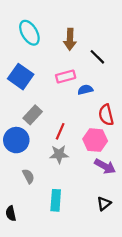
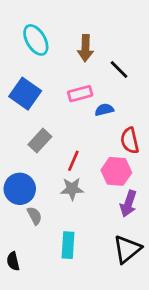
blue circle: (16, 140) -> (20, 189), moved
purple arrow: (105, 166) -> (128, 204), turned 80
black triangle: (104, 204) -> (127, 249), size x1.6

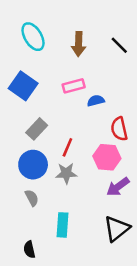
black line: (119, 69) -> (119, 45), moved
blue circle: (20, 189) -> (33, 165), moved
purple arrow: (128, 204) -> (118, 187), turned 35
black semicircle: (13, 261) -> (29, 250), moved

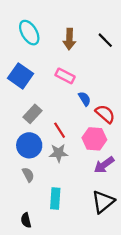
pink rectangle: (74, 86) -> (65, 76), turned 42
blue semicircle: (96, 101) -> (85, 99), moved, turned 72
red semicircle: (119, 129) -> (105, 114), turned 144
red line: (67, 147) -> (60, 130), turned -56

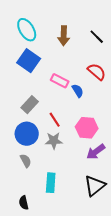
blue square: (21, 76) -> (29, 61), moved
pink rectangle: (65, 76) -> (60, 81), moved
red semicircle: (105, 114) -> (97, 72), moved

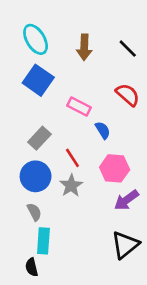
blue semicircle: (78, 91) -> (103, 130), moved
gray star: (54, 141) -> (71, 186), turned -30
cyan rectangle: (51, 183) -> (43, 241), moved

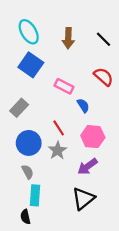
gray rectangle: (39, 138) -> (19, 108), moved
purple arrow: (126, 200) -> (87, 166), moved
black triangle: (125, 245) -> (83, 199), moved

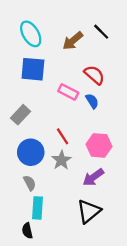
brown arrow: (68, 38) -> (73, 41), turned 48
black line: (104, 39) -> (101, 32), moved
blue square: (31, 65) -> (33, 69), turned -30
red semicircle: (104, 77) -> (94, 75), moved
blue semicircle: (83, 106) -> (92, 101), moved

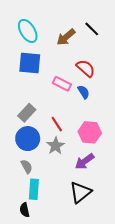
gray rectangle: (20, 115) -> (27, 113), moved

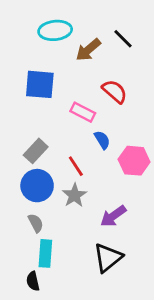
cyan ellipse: (28, 31) -> (55, 30), moved, turned -65
blue semicircle: (84, 92) -> (102, 140), moved
pink hexagon: (90, 132) -> (134, 161), moved

